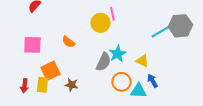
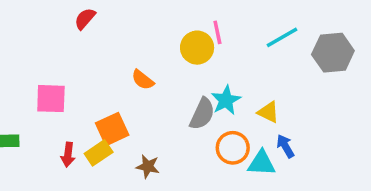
cyan line: (160, 32) -> (282, 37), moved
pink square: (32, 45) -> (51, 99), moved
yellow rectangle: (42, 85) -> (99, 153), turned 49
brown star: (71, 85) -> (148, 166), moved

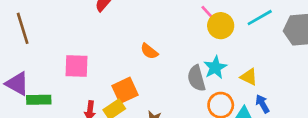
pink line: (217, 32) -> (209, 14), turned -30
yellow circle: (197, 48) -> (221, 26), moved
gray semicircle: (202, 114) -> (196, 78), turned 140

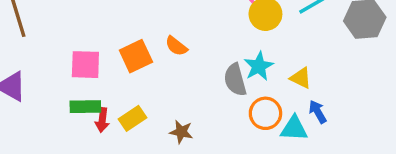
orange square: (125, 90) -> (136, 56), moved
green rectangle: (39, 100) -> (85, 107), moved

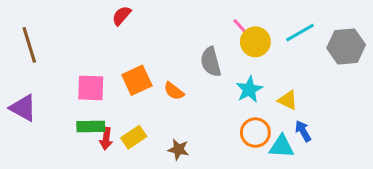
orange semicircle: (176, 46) -> (174, 91), moved
gray semicircle: (235, 80) -> (211, 62), moved

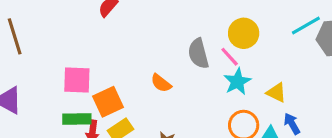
pink line: (242, 28) -> (230, 57), moved
cyan line: (300, 33) -> (306, 26), moved
orange square: (137, 80) -> (108, 102), moved

